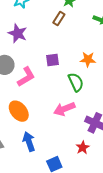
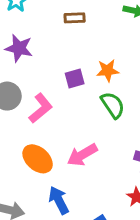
brown rectangle: (59, 18) -> (75, 18), turned 64
orange star: (88, 59) -> (108, 71), moved
pink arrow: (64, 109) -> (82, 155), moved

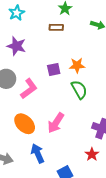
pink arrow: (82, 155) -> (56, 123), turned -30

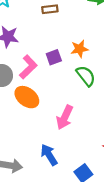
pink L-shape: (29, 89) -> (28, 67), moved
orange ellipse: (25, 124) -> (27, 97), moved

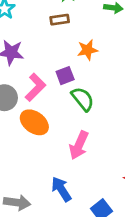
orange star: (79, 49) -> (88, 50), moved
green semicircle: (86, 76) -> (83, 99), moved

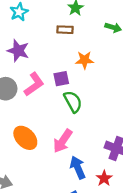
orange ellipse: (34, 122) -> (25, 138), moved
blue arrow: (61, 189) -> (78, 168), moved

